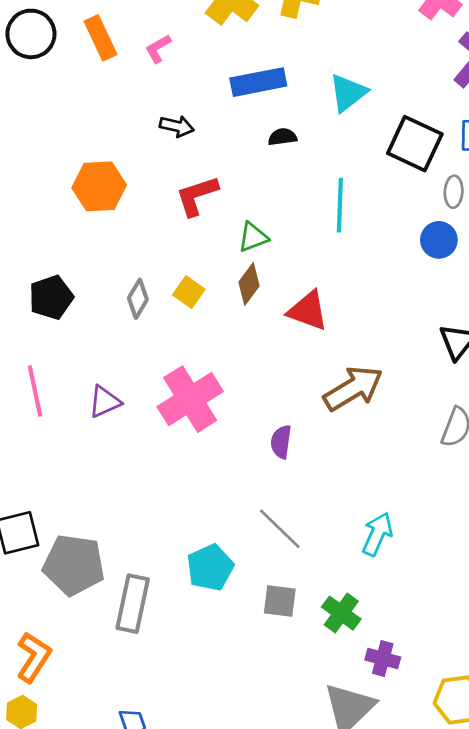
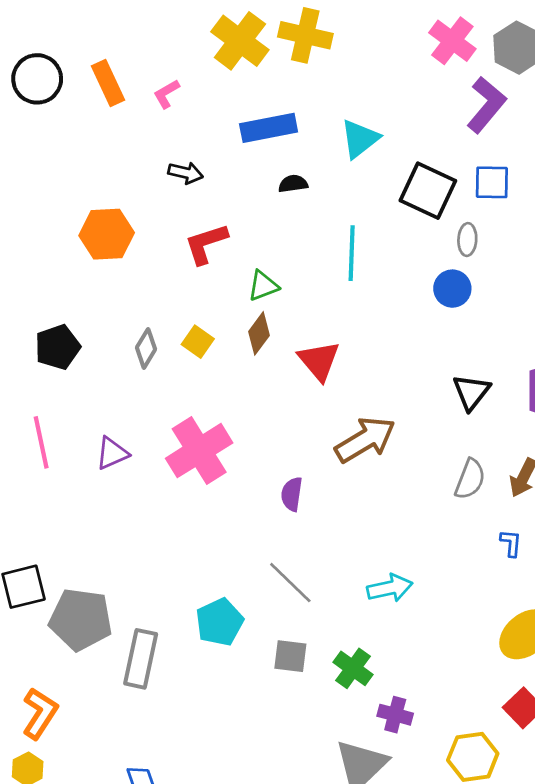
red triangle: (308, 311) -> (319, 361), turned 30
cyan arrow: (377, 534) -> (390, 588), turned 54

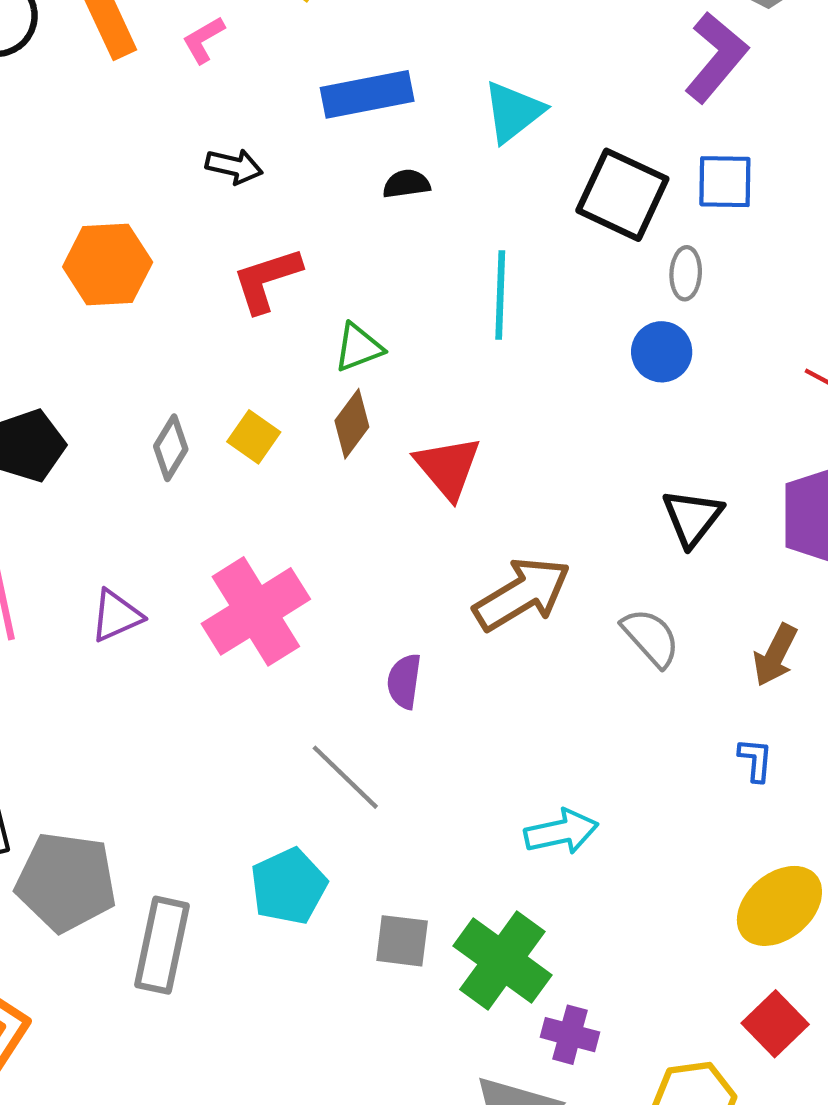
gray semicircle: (470, 479) -> (651, 638), moved, turned -63
gray line: (290, 583) -> (345, 777), moved
green cross: (353, 668) -> (502, 960), size x1.5

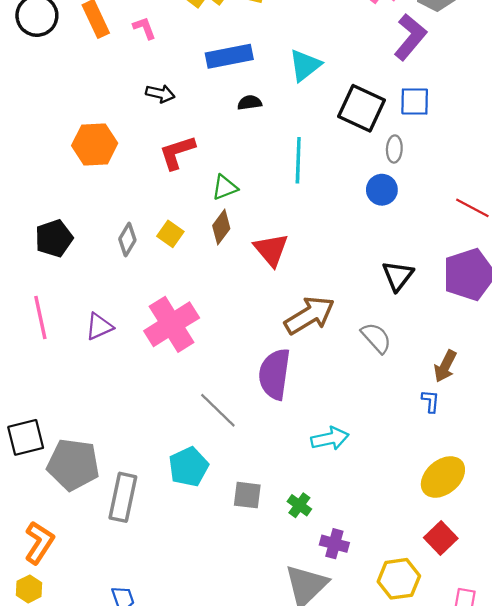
pink L-shape: (204, 40) -> (144, 28), turned 100
brown arrow: (775, 655) -> (445, 366), moved
purple semicircle: (404, 681) -> (274, 374), moved, size x1.8
green cross: (502, 960) -> (299, 505), size x0.5

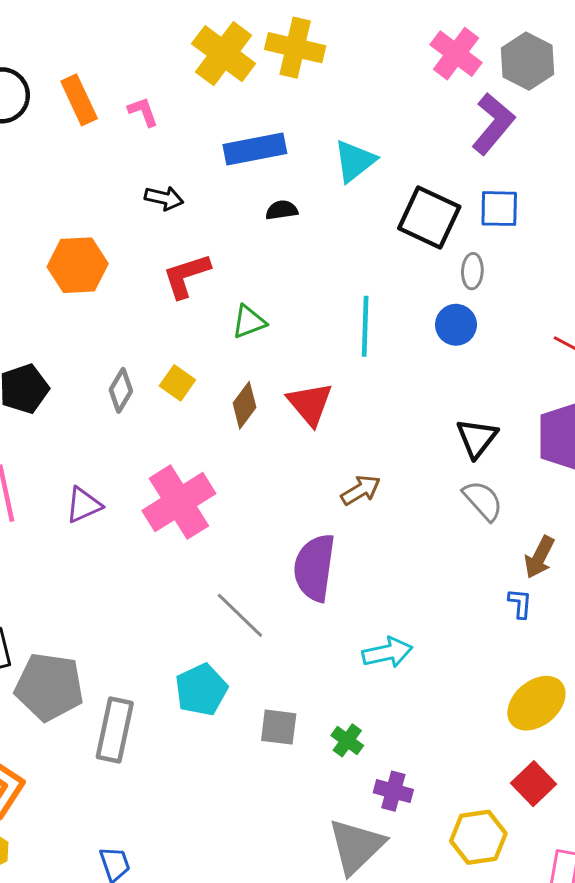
cyan line: (298, 160) -> (365, 326), moved
brown diamond: (221, 227) -> (244, 405), moved
brown arrow: (310, 315) -> (361, 490), size x0.6
gray semicircle: (376, 338) -> (483, 501), moved

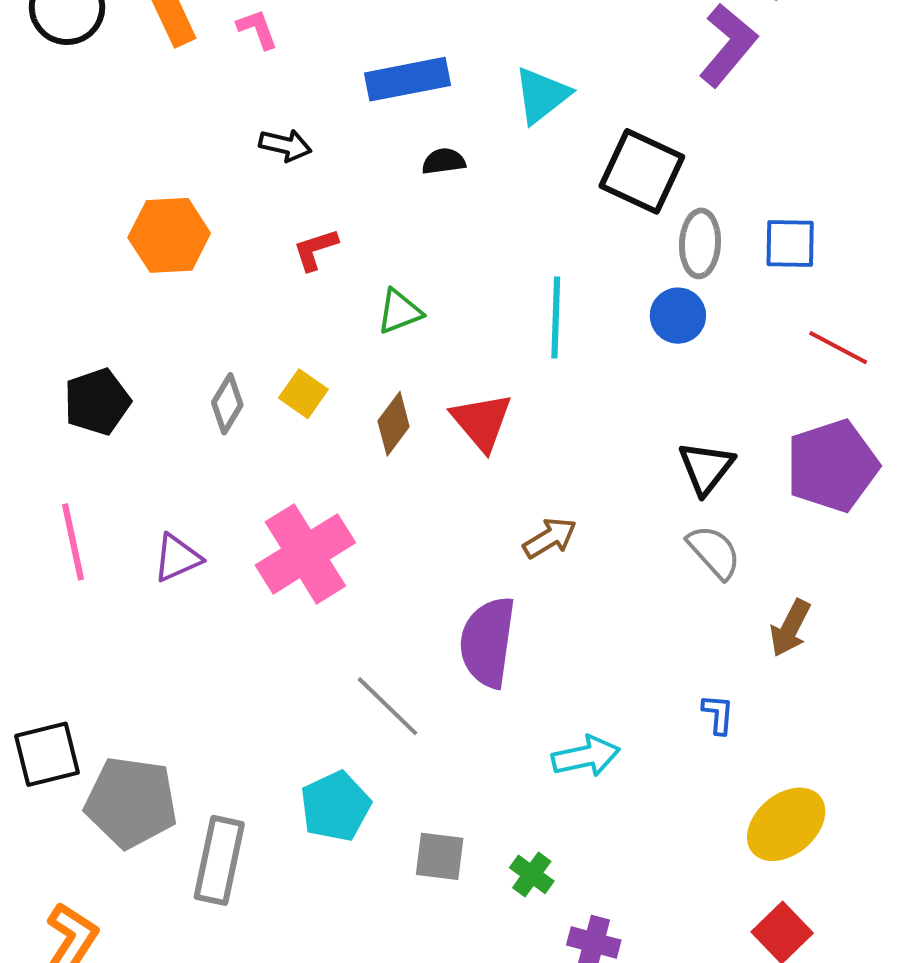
blue square: (499, 209) -> (790, 243), moved
gray ellipse: (472, 271) -> (700, 243), size x1.4
red L-shape: (186, 276) -> (315, 249), size x0.7
blue L-shape: (520, 603) -> (718, 714), moved

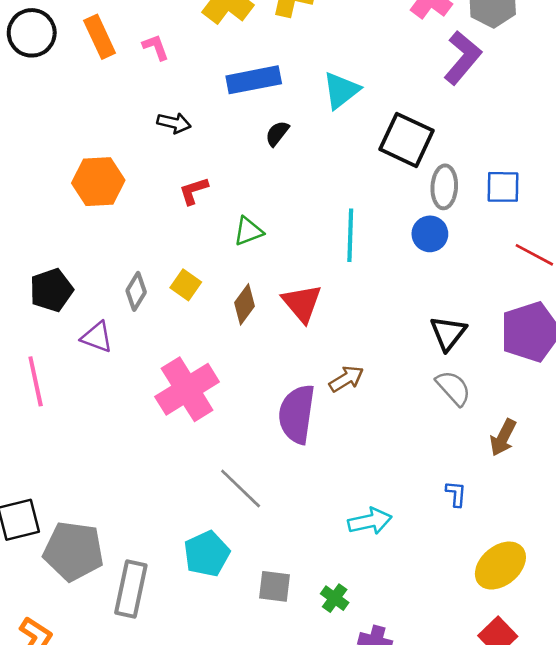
black semicircle: (444, 161) -> (277, 133), turned -44
purple triangle: (177, 558) -> (97, 337), moved, turned 44
purple semicircle: (488, 642) -> (297, 414), moved

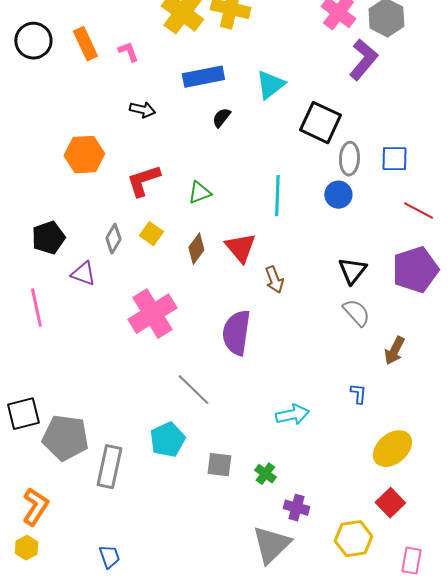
red L-shape: (194, 191) -> (143, 181), moved, size x1.5
brown arrow: (346, 379) -> (274, 280), moved, turned 100

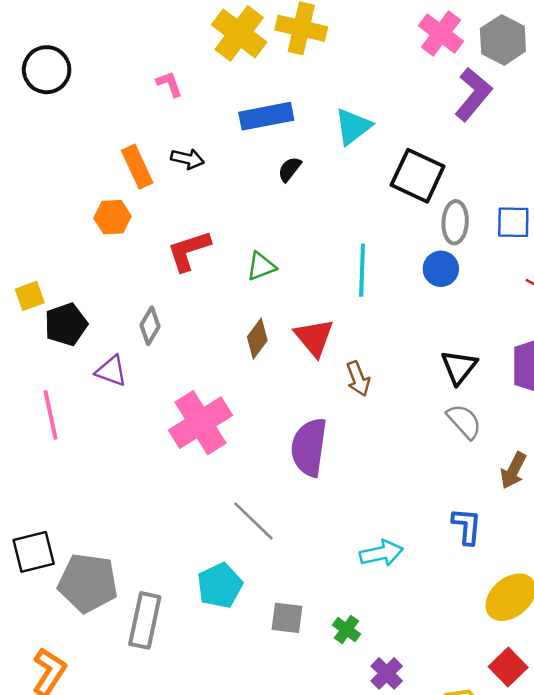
orange rectangle: (85, 44) -> (137, 167), moved
orange hexagon: (84, 155) -> (112, 217), size x0.7
yellow square: (151, 234) -> (30, 296), moved, turned 35
blue L-shape: (358, 394) -> (467, 526), size x1.4
purple cross: (296, 508) -> (387, 673), turned 30

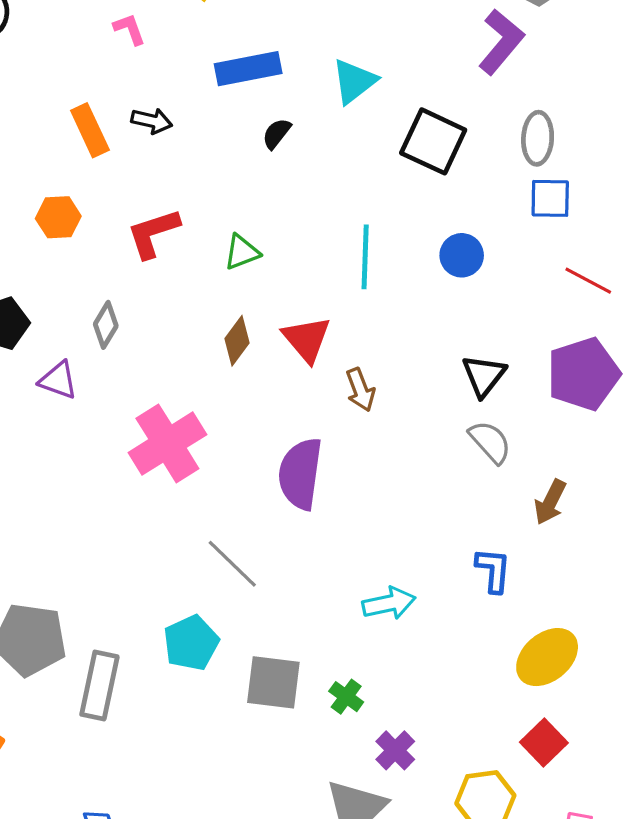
orange hexagon: (112, 217) -> (58, 217), moved
gray ellipse: (455, 222) -> (538, 138), moved
gray square: (287, 618) -> (273, 682), size x1.4

